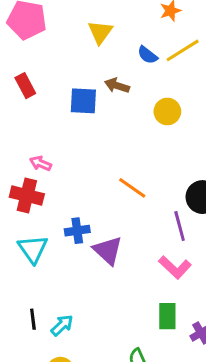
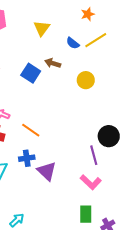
blue square: (83, 101) -> (31, 73), turned 30
orange line: (132, 188) -> (31, 130), moved

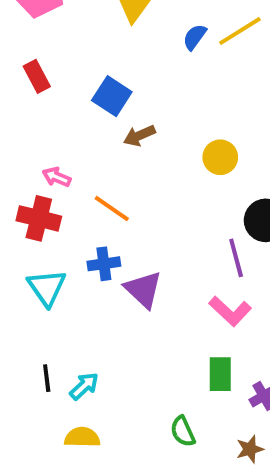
blue semicircle: (73, 43) -> (195, 37), turned 88
brown arrow: (53, 63) -> (139, 136), moved, turned -42
yellow circle: (86, 80) -> (220, 157), moved

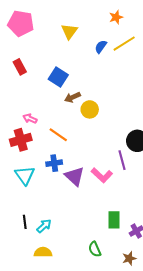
yellow circle: (220, 157) -> (90, 109), moved
red cross: (39, 218) -> (21, 140), turned -30
pink L-shape: (230, 311) -> (102, 175), moved

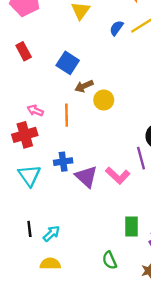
orange line: (58, 135) -> (67, 115), moved, turned 54

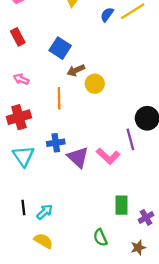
pink arrow: (35, 110) -> (21, 79), moved
yellow semicircle: (50, 264) -> (43, 241), turned 30

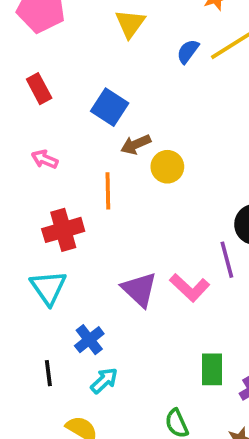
red cross: (19, 117) -> (63, 230), moved
blue cross: (56, 143) -> (89, 340), moved, turned -30
cyan arrow: (45, 212) -> (104, 381), moved

